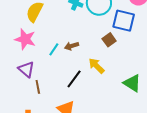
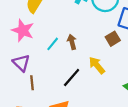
brown arrow: (72, 46) -> (72, 42), turned 88

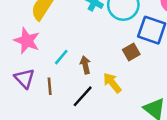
brown arrow: (72, 42) -> (85, 65), moved
brown line: (32, 83) -> (50, 86), moved

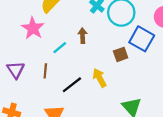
brown arrow: (85, 65) -> (83, 36), moved
purple triangle: (24, 78) -> (16, 70), moved

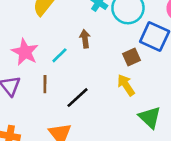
pink star: (33, 28) -> (25, 52), moved
yellow arrow: (99, 78) -> (126, 85), moved

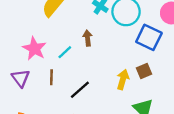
brown square: (131, 57) -> (144, 71), moved
yellow arrow: (126, 85) -> (123, 80), turned 48

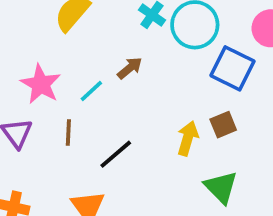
brown arrow: (88, 38) -> (130, 68), turned 56

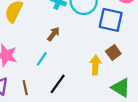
cyan line: (91, 91) -> (42, 59), moved
brown line: (68, 133) -> (25, 88), moved

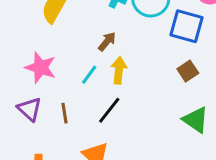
yellow arrow: (95, 65) -> (119, 70), moved

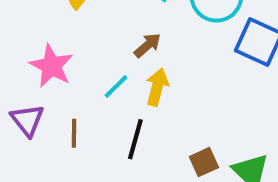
brown square: (188, 71) -> (204, 162), moved
black line: (109, 110) -> (135, 139), turned -32

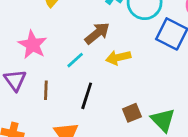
brown arrow: (147, 45) -> (97, 33), size x1.4
yellow arrow: (157, 87) -> (118, 58), moved, turned -120

